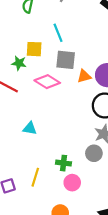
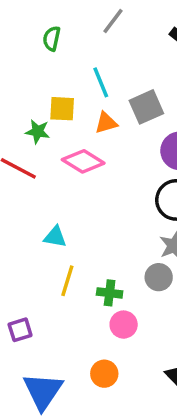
gray square: (66, 60) -> (146, 107), moved, turned -30
orange triangle: (84, 76) -> (106, 123), moved
yellow line: (35, 177) -> (67, 281), moved

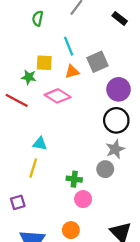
yellow line: (67, 281) -> (33, 168), moved

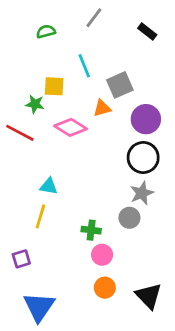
green semicircle: (38, 18) -> (46, 31), turned 64
orange triangle: (72, 72) -> (102, 108), moved
orange circle: (71, 230) -> (105, 288), moved

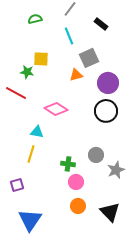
black rectangle: (147, 31) -> (101, 24), moved
cyan line: (84, 66) -> (69, 36), moved
pink diamond: (71, 127) -> (56, 109), moved
gray star: (142, 193) -> (116, 170), moved

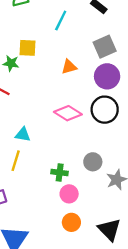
cyan line: (69, 36) -> (61, 21), turned 48
gray square: (89, 58) -> (105, 47), moved
pink diamond: (56, 109) -> (68, 113), moved

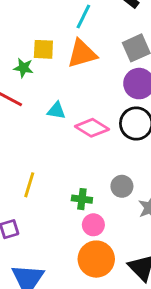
orange triangle: (69, 67) -> (82, 54), moved, size x1.6
cyan triangle: (23, 135) -> (56, 111), moved
orange circle: (71, 222) -> (96, 259), size x1.6

